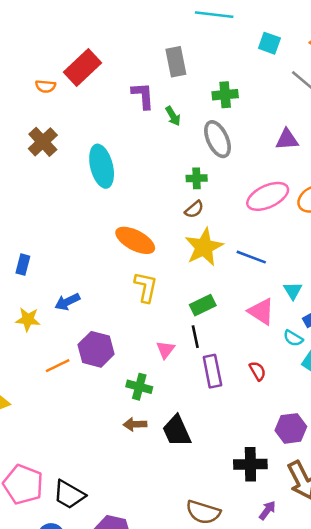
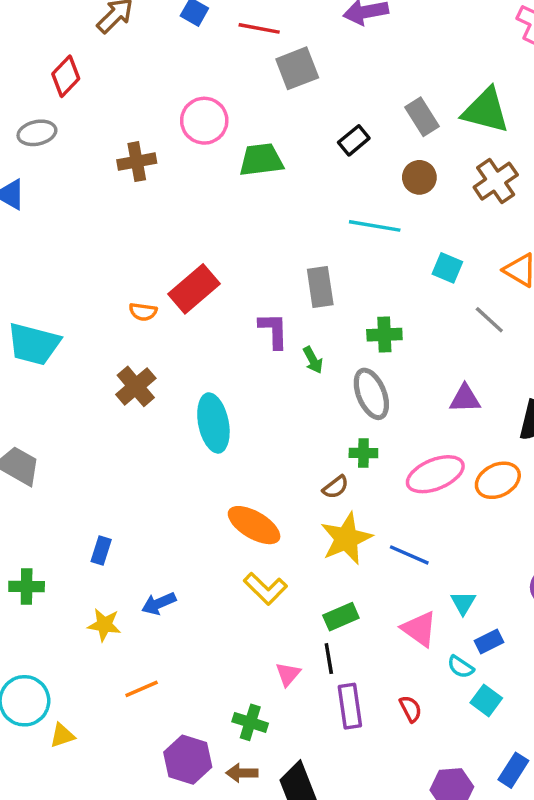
green cross: (197, 178) -> (363, 453), moved
yellow L-shape: (146, 287) -> (265, 589), turned 120
purple hexagon: (96, 349) -> (188, 760), moved

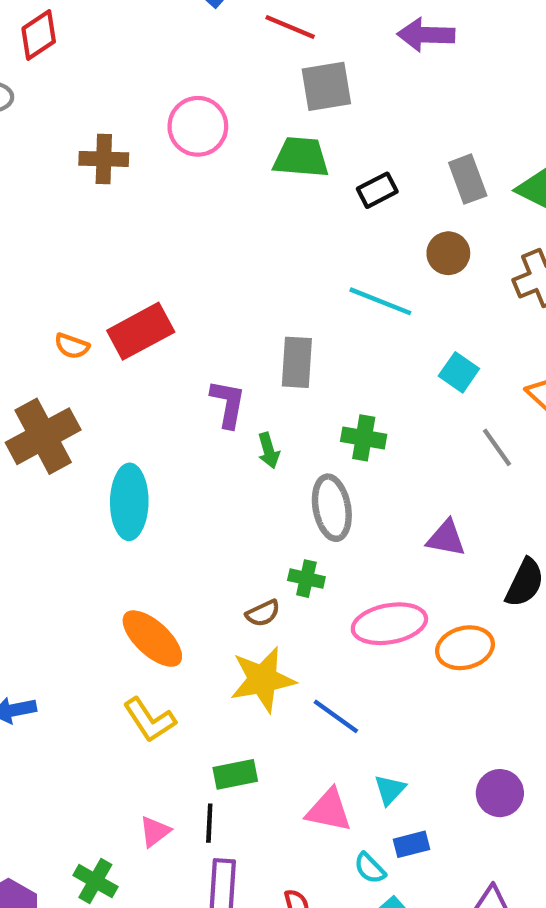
green trapezoid: (261, 160) -> (301, 157), moved
brown cross: (136, 386) -> (43, 436), size x1.4
pink triangle: (419, 629) -> (329, 810), turned -36

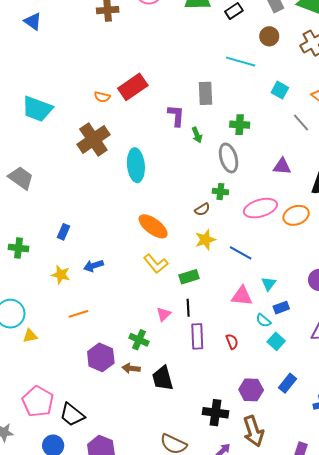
yellow star: (263, 680) -> (205, 240), size x0.7
green rectangle: (235, 774) -> (189, 277), moved

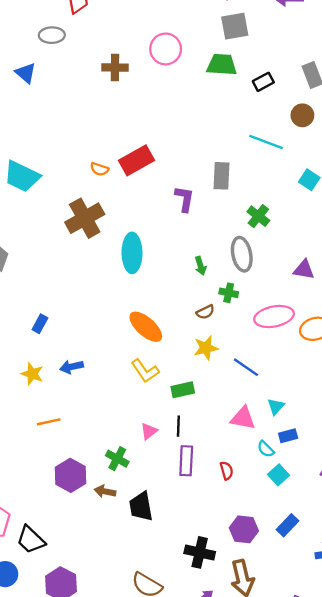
green cross: (240, 125) -> (258, 216), turned 30
green arrow: (197, 135) -> (201, 266), moved

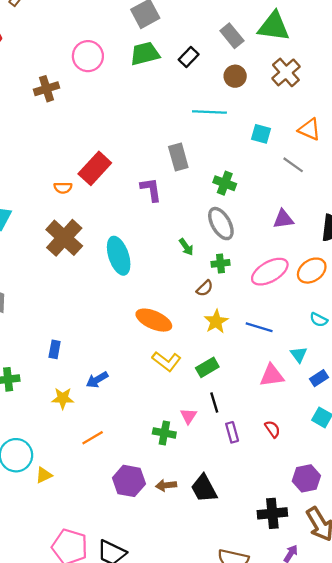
cyan semicircle: (266, 449) -> (319, 320), moved
green cross: (117, 459) -> (164, 433), moved
purple rectangle: (186, 461) -> (232, 432), size x0.7

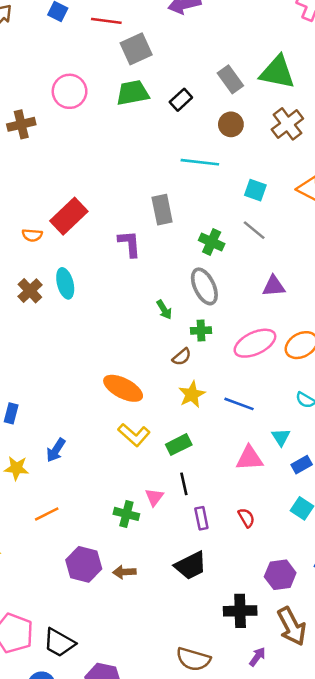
gray line: (293, 165) -> (254, 230), moved
brown cross: (64, 238) -> (30, 291), size x0.6
cyan ellipse: (119, 256) -> (65, 283), moved, size x0.7
blue arrow: (97, 380) -> (56, 450), turned -30
black trapezoid: (204, 488) -> (191, 566), moved, turned -92

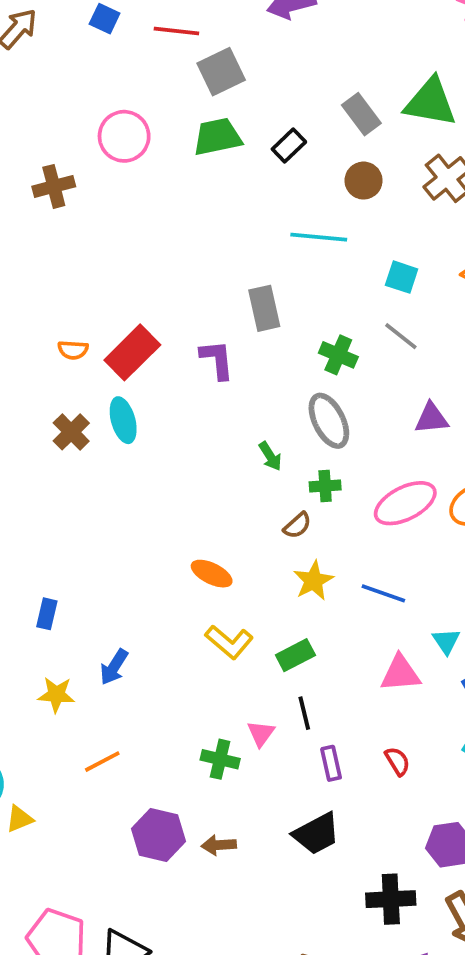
red rectangle: (69, 216) -> (132, 352), moved
orange ellipse: (123, 388) -> (212, 574), size x0.7

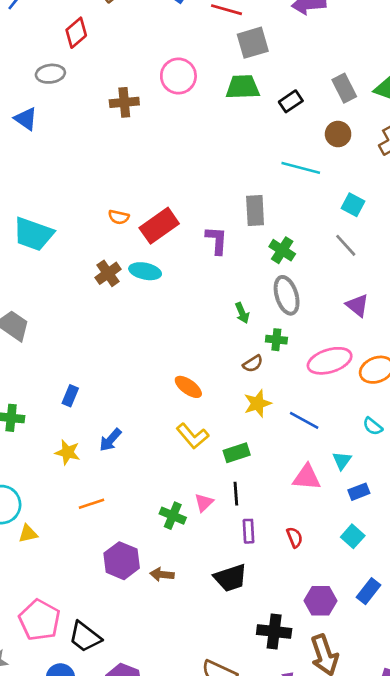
green cross: (338, 355) -> (282, 250), moved
purple triangle: (431, 418) -> (357, 305), turned 35
cyan ellipse: (123, 420) -> (145, 271), turned -72

